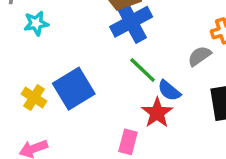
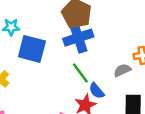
blue square: (74, 89) -> (32, 49), moved, turned 36

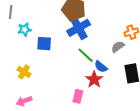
blue square: (32, 49) -> (44, 44), size x0.7

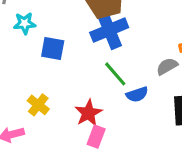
blue semicircle: (101, 67) -> (137, 94), turned -64
yellow cross: (24, 72) -> (38, 105), moved
red star: (94, 79) -> (88, 113), moved

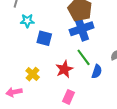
blue semicircle: (137, 94) -> (97, 72), turned -56
red star: (88, 113) -> (64, 69), moved

